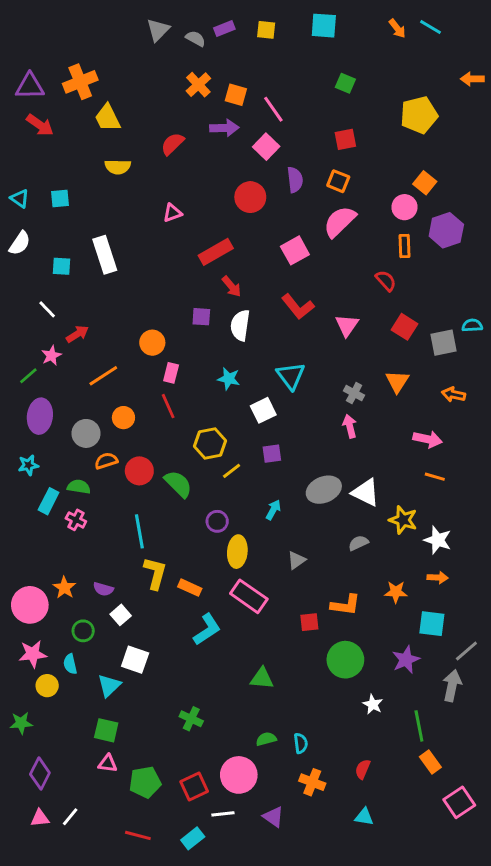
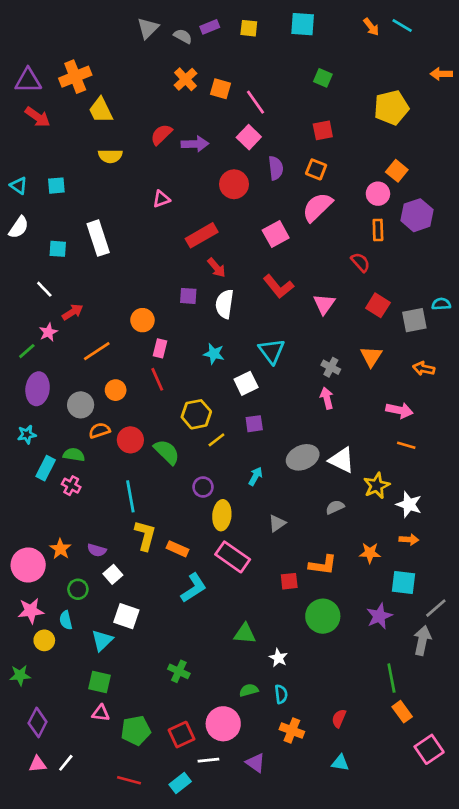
purple arrow: (224, 128) -> (195, 144), moved
yellow star: (403, 520) -> (377, 486), turned 30
white star: (373, 704) -> (278, 658), moved

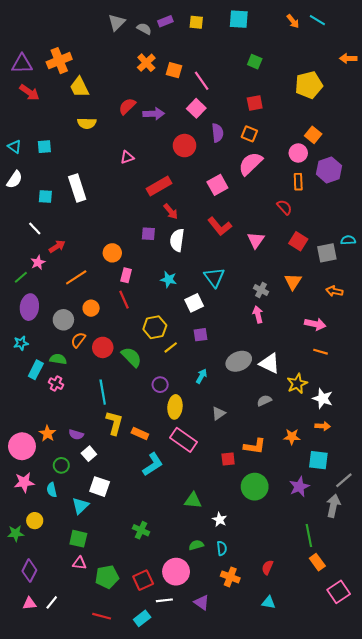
orange semicircle: (99, 430) -> (78, 340), turned -35
yellow circle: (44, 640) -> (35, 521), moved

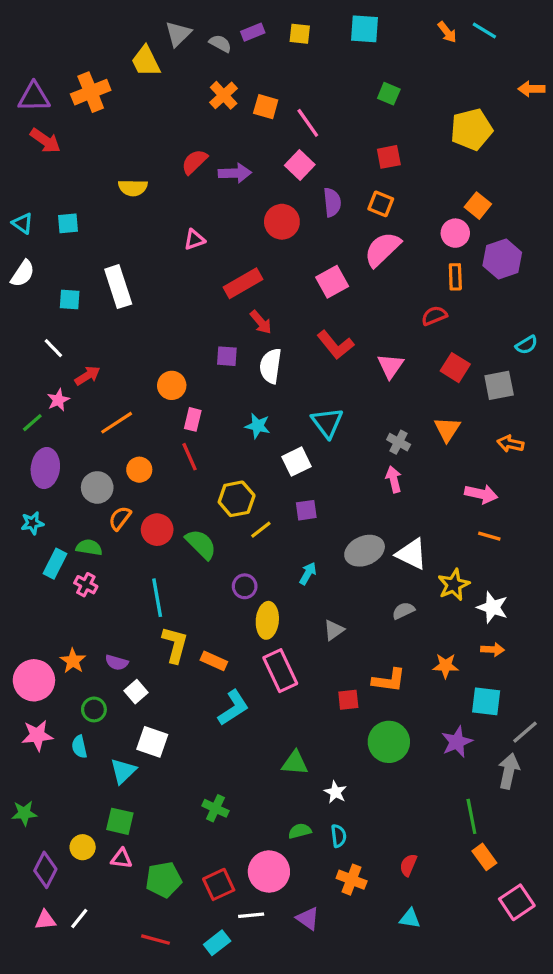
yellow trapezoid: (79, 87) -> (146, 61), moved
red semicircle: (284, 207) -> (434, 316), turned -70
cyan semicircle: (348, 240) -> (527, 345), moved, turned 152
pink rectangle: (183, 440) -> (280, 671), turned 30
yellow circle: (35, 521) -> (83, 847), moved

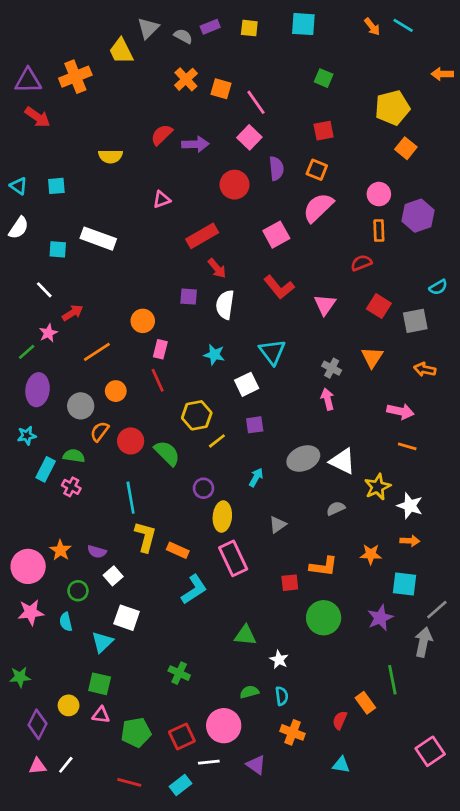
orange square: (478, 206) -> (406, 148), moved
white rectangle: (118, 287) -> (98, 239), turned -52
orange rectangle: (484, 857) -> (365, 703), moved

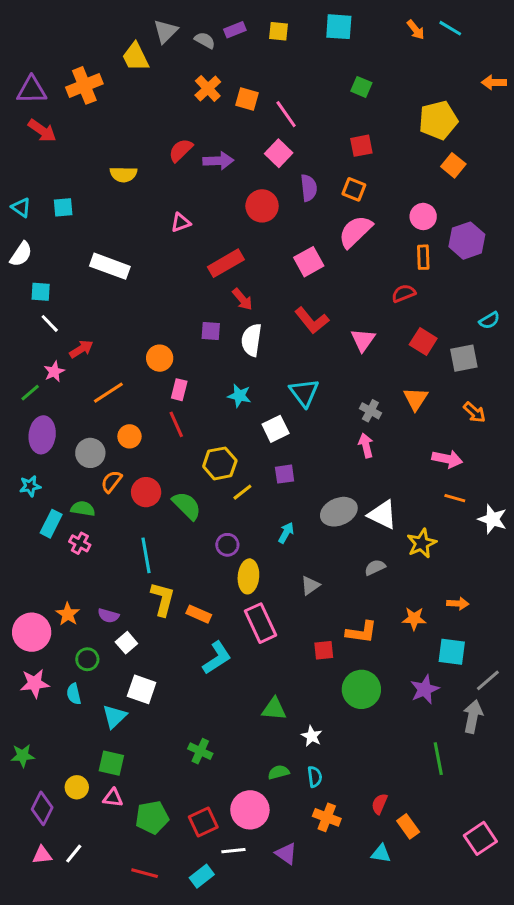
cyan square: (58, 249) -> (41, 292), moved
orange arrow: (425, 369) -> (474, 412), turned -150
white star: (410, 506) -> (492, 519), moved
orange rectangle: (365, 703) -> (408, 826), moved

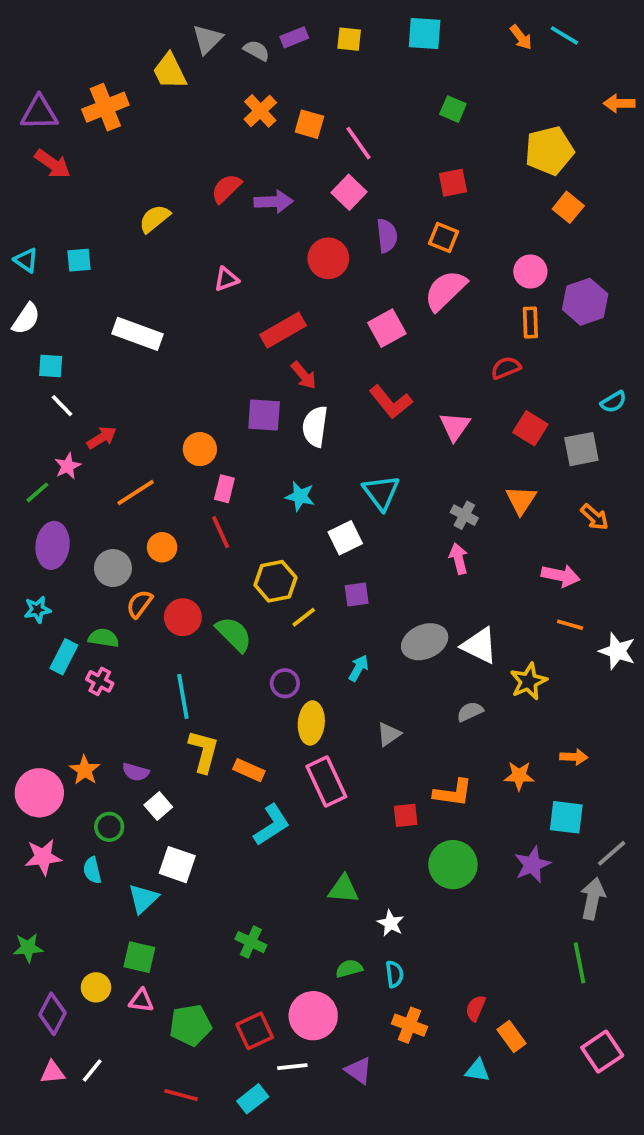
yellow semicircle: (123, 174) -> (155, 219), turned 140
purple square: (211, 331) -> (264, 415), size x1.4
green line: (438, 759) -> (580, 963), moved

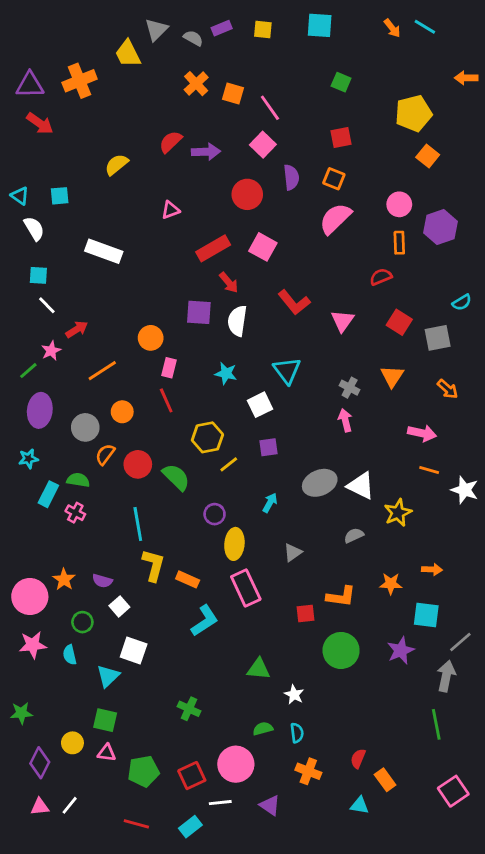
white semicircle: (26, 319) -> (34, 228), moved, turned -65
pink square: (387, 328) -> (263, 247), moved, turned -32

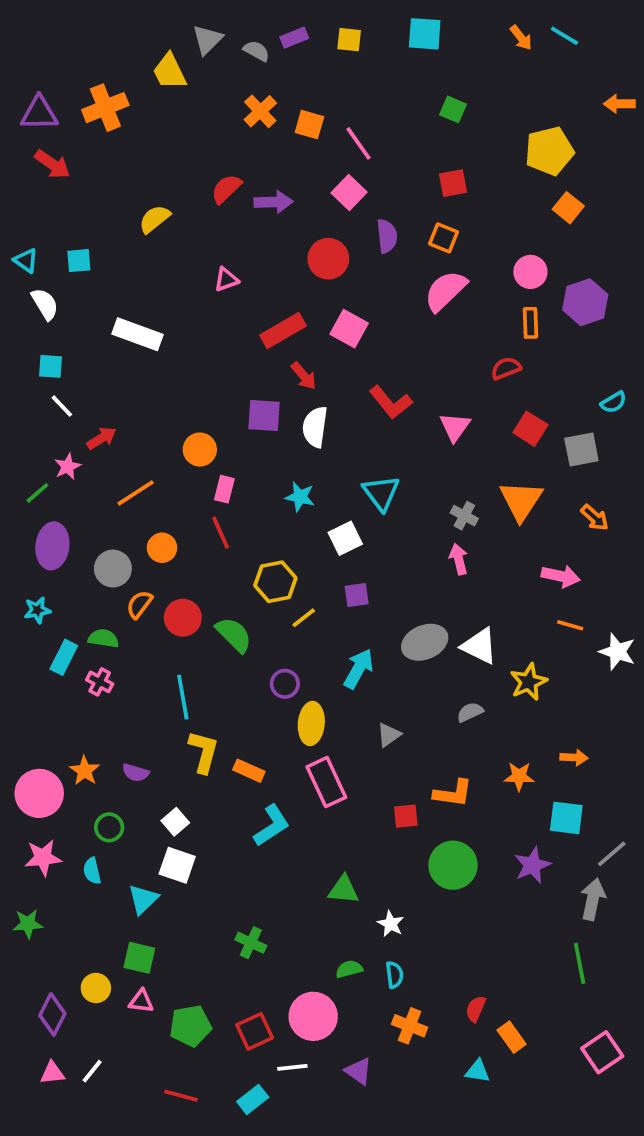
orange triangle: (392, 376) -> (521, 501), size x1.4
cyan arrow: (270, 503) -> (359, 669), size x1.5
white square: (119, 606) -> (175, 822), moved
green star: (21, 713) -> (28, 924), moved

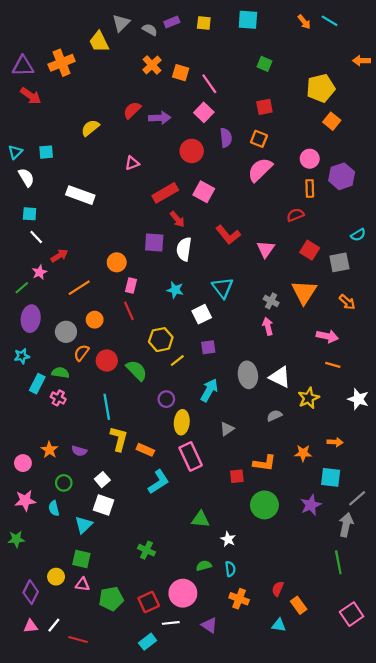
cyan triangle: (26, 261) -> (15, 152), turned 40
gray ellipse: (425, 642) -> (248, 375), turned -75
white star: (617, 652) -> (358, 399), moved
pink circle: (39, 793) -> (23, 463), size x0.6
red line: (181, 1096) -> (78, 640), moved

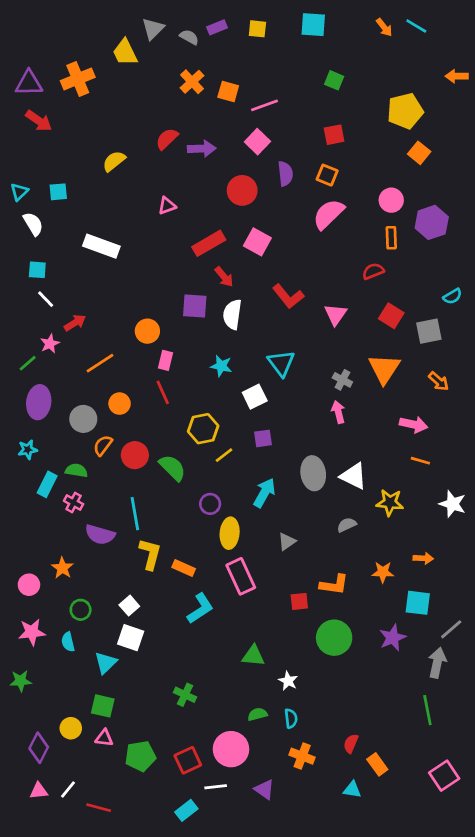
pink line: (209, 84) -> (264, 105), turned -75
yellow star: (309, 398) -> (390, 503), turned 30
purple semicircle: (79, 451) -> (100, 535), moved, size x1.5

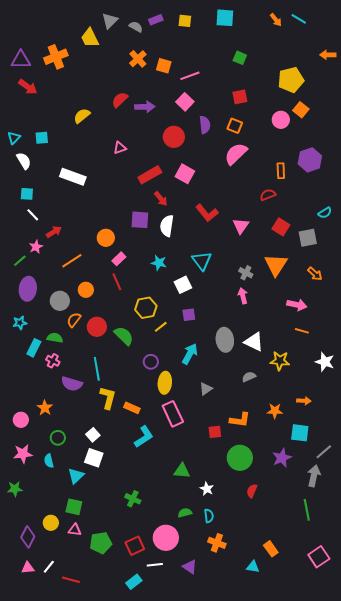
pink circle: (391, 200) -> (281, 120), moved
pink rectangle: (166, 360) -> (119, 259), turned 32
red semicircle: (351, 744) -> (252, 491), moved

